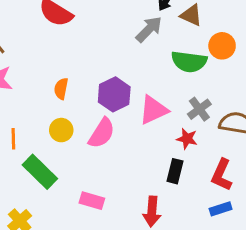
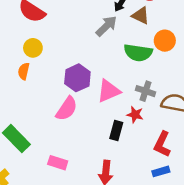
orange semicircle: (61, 89) -> (24, 71), moved
gray cross: (199, 109) -> (146, 91), turned -36
yellow circle: (61, 130) -> (33, 48), moved
black rectangle: (175, 171) -> (116, 131), moved

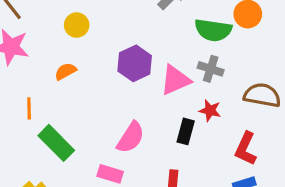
orange semicircle: (24, 71) -> (65, 71), moved, turned 49
gray cross: (146, 91) -> (211, 69), moved
pink semicircle: (67, 109) -> (131, 137), moved

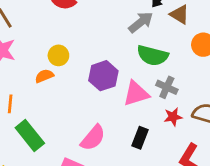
yellow circle: (77, 25) -> (58, 55), moved
green semicircle: (213, 30) -> (153, 55), moved
red star: (210, 110) -> (173, 117), moved, turned -30

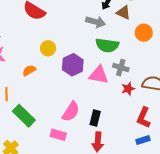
gray arrow: (141, 22) -> (96, 22), turned 60
yellow circle: (58, 55) -> (48, 48), moved
pink triangle: (136, 94) -> (99, 75), turned 35
black rectangle: (140, 138) -> (95, 118), moved

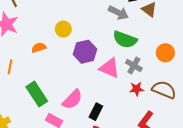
orange circle: (144, 33) -> (165, 53), moved
green rectangle: (24, 116) -> (37, 94), moved

